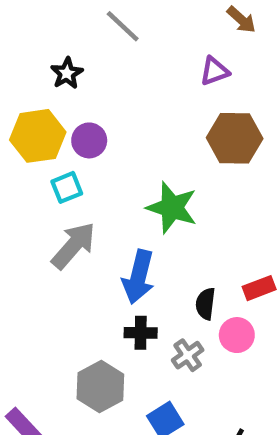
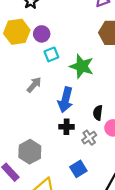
cyan square: (67, 187) -> (51, 54), moved
gray arrow: (74, 246) -> (34, 85), size x0.7
gray hexagon: (100, 387) -> (30, 152), moved

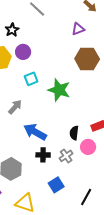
purple circle: (42, 34) -> (23, 52), moved
blue arrow: (65, 100) -> (35, 132), moved, turned 105
black cross: (67, 127) -> (43, 155), moved

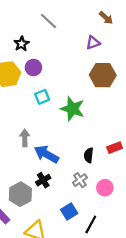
gray arrow: (15, 107) -> (25, 138), moved, turned -42
pink circle: (88, 147) -> (105, 188), moved
black cross: (43, 155) -> (43, 180), moved, turned -32
black line: (86, 197) -> (91, 224), moved

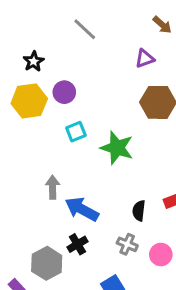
black star: (22, 44) -> (34, 61), moved
gray cross: (80, 180) -> (127, 244), turned -32

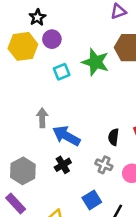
black star: (34, 61) -> (37, 17), moved
green star: (117, 148) -> (95, 62), moved
gray hexagon: (47, 263) -> (23, 171), moved

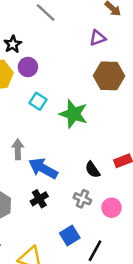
green star: (95, 62) -> (74, 114), moved
cyan square: (62, 72) -> (38, 101), turned -35
black semicircle: (114, 137) -> (93, 170), turned -42

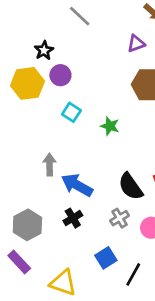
green star: (74, 114) -> (110, 126), size x0.6
black semicircle: (93, 170) -> (131, 186), size x1.5
gray cross: (82, 199) -> (120, 218), turned 36

